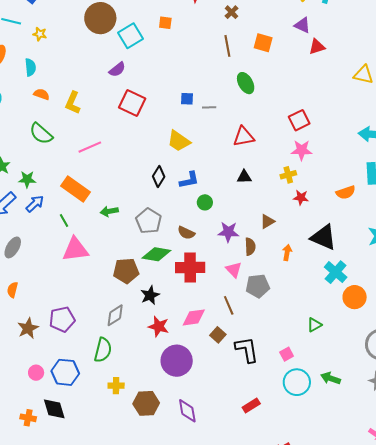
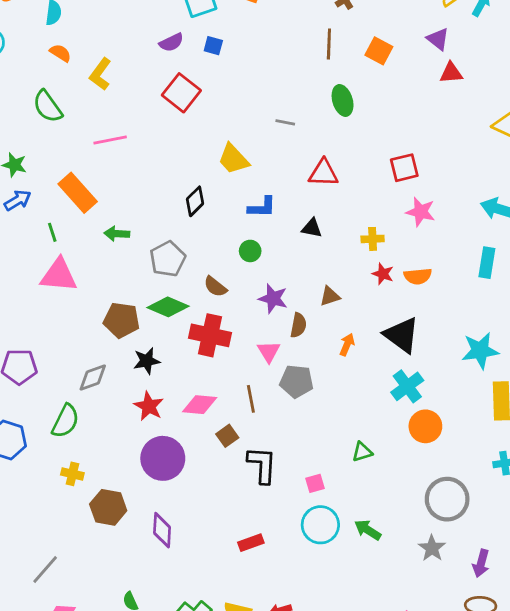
blue square: (187, 99) -> (213, 46), moved
pink star: (302, 150) -> (421, 212), moved
blue L-shape: (189, 180) -> (262, 207), moved
orange semicircle: (346, 192) -> (418, 276), moved

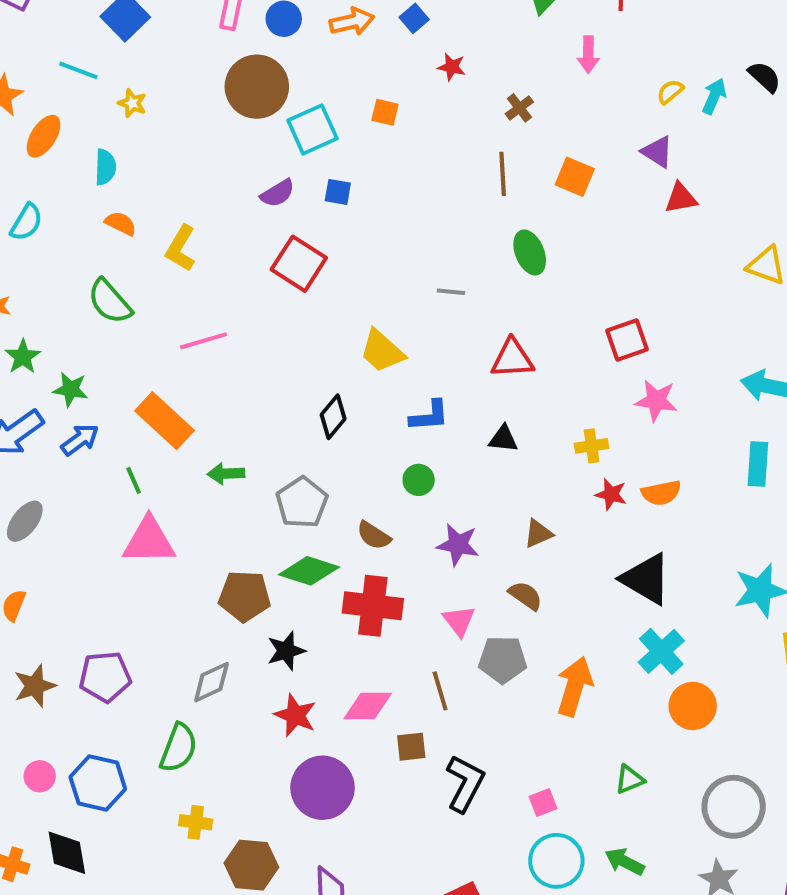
brown semicircle: (298, 325) -> (525, 596), moved, turned -60
orange arrow: (347, 345) -> (575, 686), moved, size x1.8
brown square: (227, 436) -> (411, 747), turned 35
green triangle: (362, 452) -> (630, 779), moved
black L-shape: (262, 465) -> (465, 783), turned 30

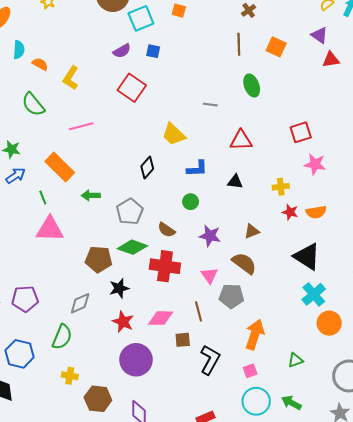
cyan semicircle: (105, 167) -> (19, 50), moved
brown semicircle: (525, 596) -> (244, 263), size x1.4
orange arrow: (575, 686) -> (255, 335), moved

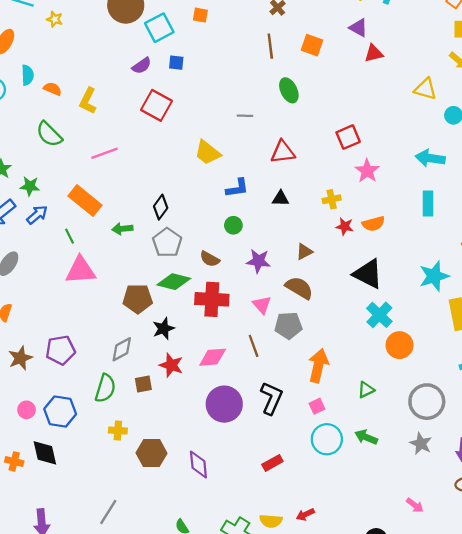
pink star: (315, 164) -> (367, 171), turned 30
black diamond: (147, 168) -> (161, 207), moved
brown square: (183, 340) -> (143, 384), moved
purple circle: (136, 360) -> (224, 404), moved

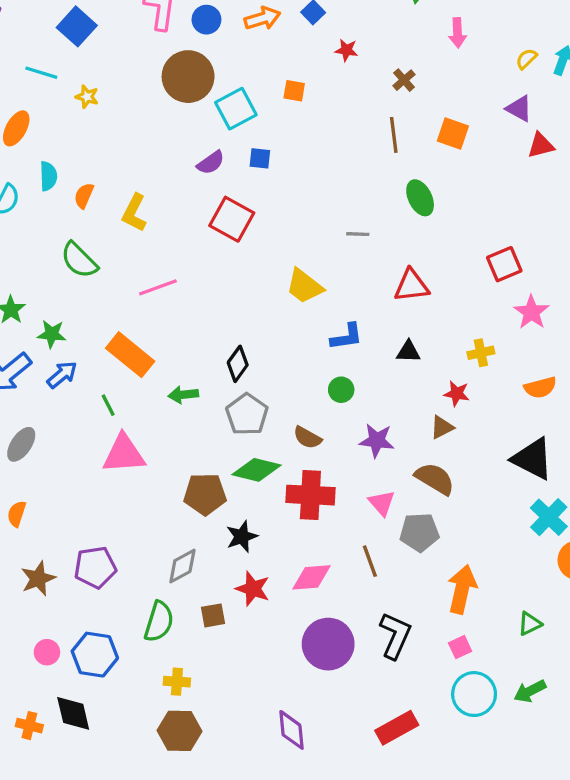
orange semicircle: (53, 89) -> (84, 196), turned -90
red star: (345, 226) -> (457, 394), moved
green arrow: (366, 437) -> (530, 691), turned -50
brown hexagon: (152, 453) -> (180, 731), moved
red rectangle: (272, 463) -> (397, 728), size x1.4

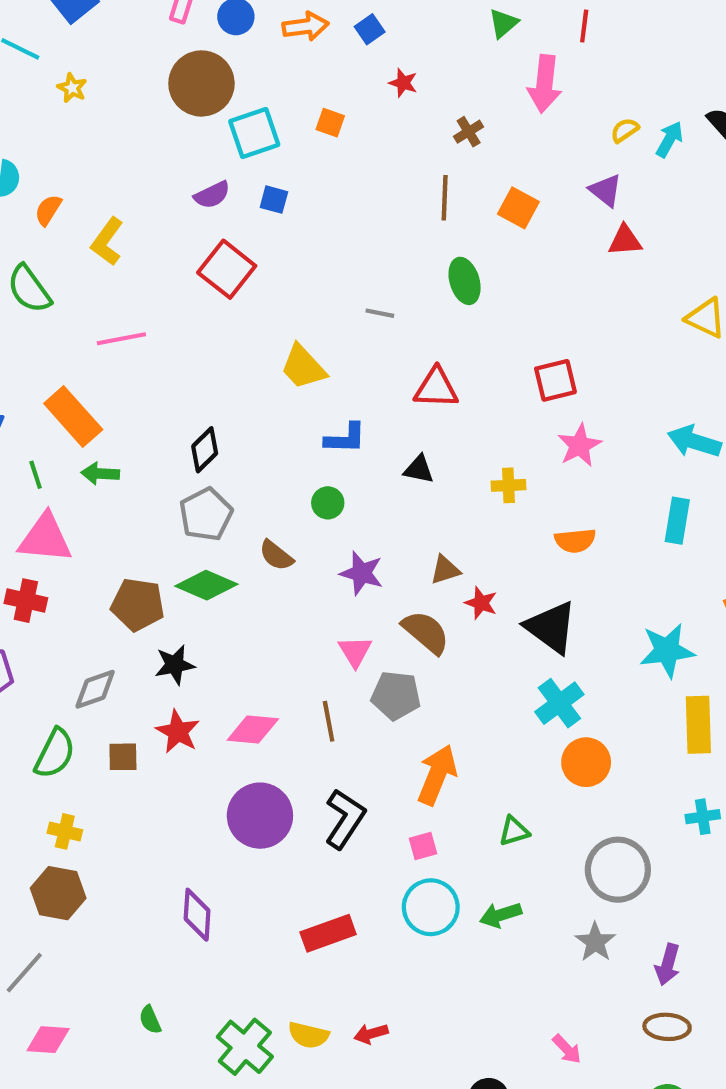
pink arrow: (458, 33) -> (545, 84), size x1.5
red star: (457, 394) -> (481, 603), moved
green arrow: (183, 395) -> (100, 474), moved
red cross: (310, 495) -> (26, 601), moved, size x0.7

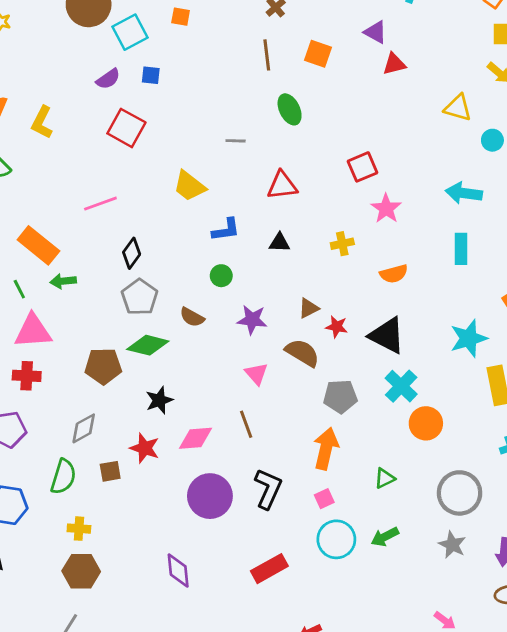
pink line: (121, 339) -> (100, 204), moved
black star: (175, 665) -> (159, 400), moved
gray pentagon: (396, 695) -> (340, 396), moved

